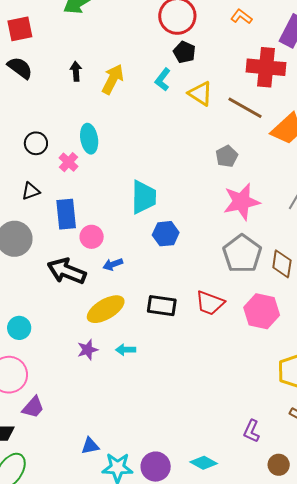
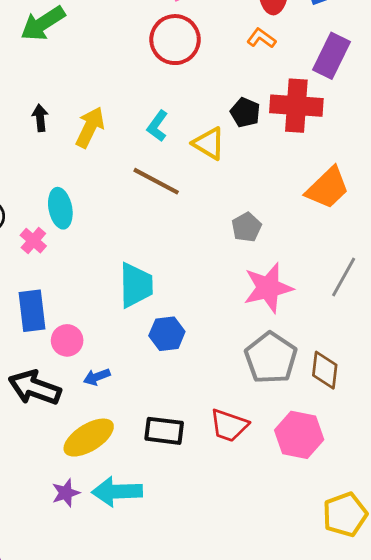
black pentagon: (184, 52) -> (245, 112), moved
brown line: (245, 108) -> (156, 181), moved
cyan arrow: (126, 350) -> (117, 492), size x1.8

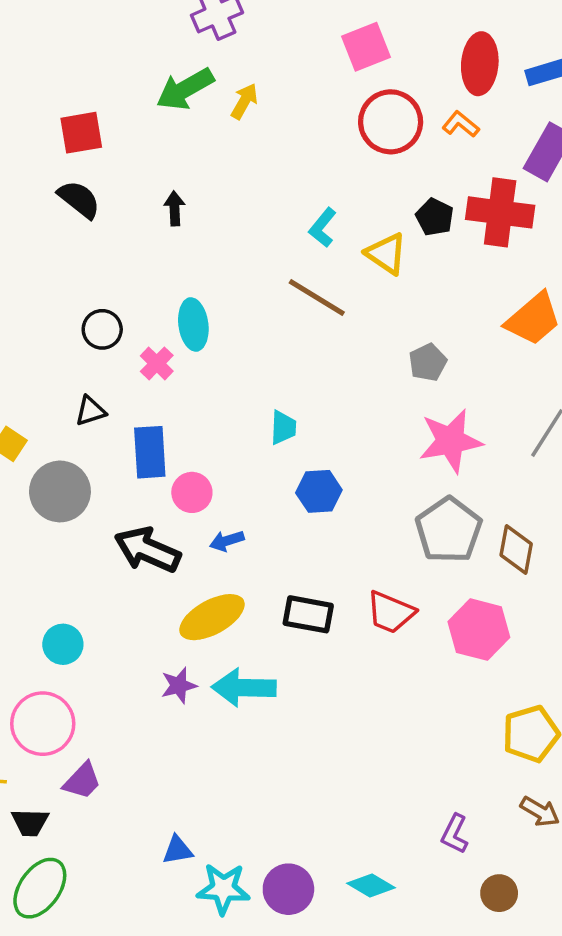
red circle: (175, 40) -> (391, 122), moved
yellow arrow: (90, 127) -> (244, 101), moved, size x0.7
cyan trapezoid: (136, 285) -> (283, 428), size x0.6

